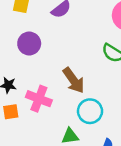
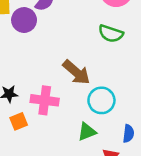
purple circle: (29, 44) -> (24, 20), moved

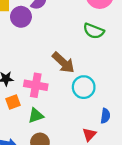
green triangle: (87, 132) -> (36, 116), moved

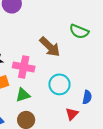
green semicircle: (94, 31) -> (79, 31), moved
cyan circle: (84, 87) -> (59, 84), moved

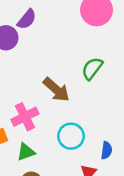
green semicircle: (79, 31) -> (92, 68), turned 108
pink cross: (24, 67) -> (25, 117), turned -35

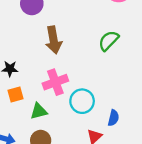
brown arrow: (56, 90) -> (54, 40), moved, turned 32
pink cross: (25, 117) -> (55, 82), moved

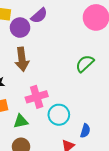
brown arrow: (54, 40) -> (22, 59), moved

